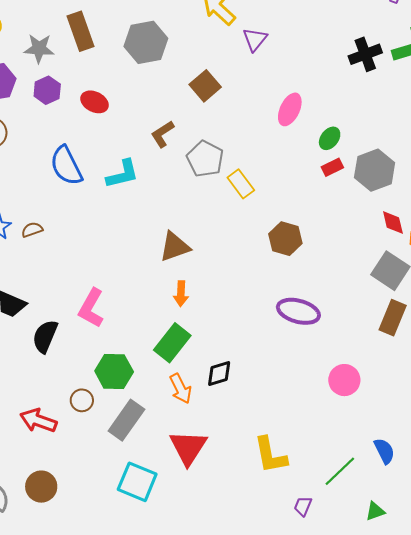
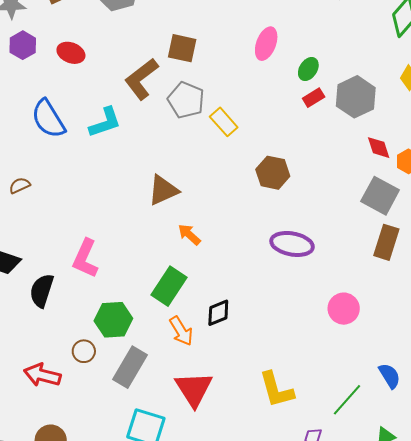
brown square: (205, 86) -> (182, 48), moved, turned -32
brown L-shape: (162, 134) -> (141, 79), size x1.5
orange arrow: (181, 294) -> (189, 235), moved, turned 135

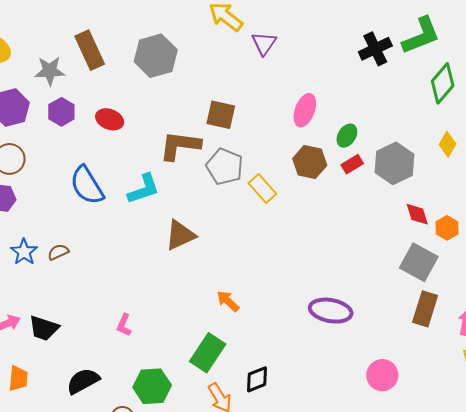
brown L-shape: (141, 79) -> (180, 146), turned 45
brown hexagon: (273, 173) -> (310, 162), moved
brown triangle: (163, 190) -> (180, 235), moved
pink L-shape: (85, 258) -> (124, 325), size x0.6
black semicircle: (42, 291) -> (83, 381), moved, turned 44

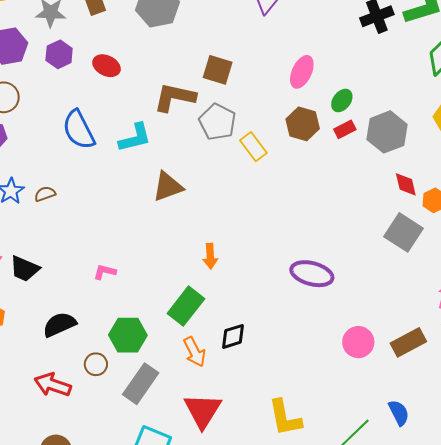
orange arrow: (228, 301) -> (210, 256), turned -140
brown rectangle: (425, 309) -> (408, 342), moved, turned 40
pink L-shape: (124, 325) -> (105, 272), turned 75

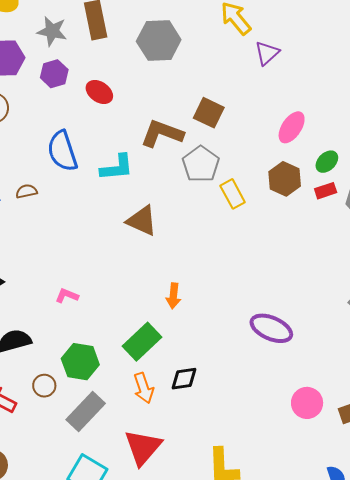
brown triangle: (168, 187) -> (142, 221), turned 36
brown semicircle: (45, 194) -> (26, 191), moved

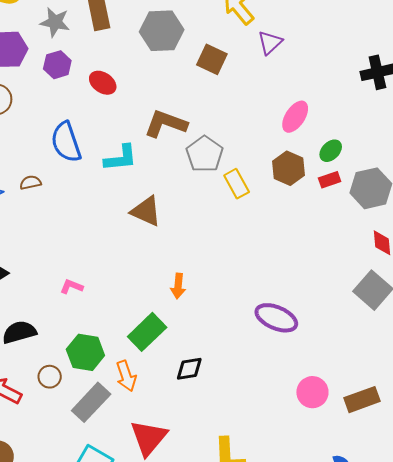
brown square: (209, 113) -> (212, 59), moved
orange arrow: (144, 388) -> (126, 376), moved

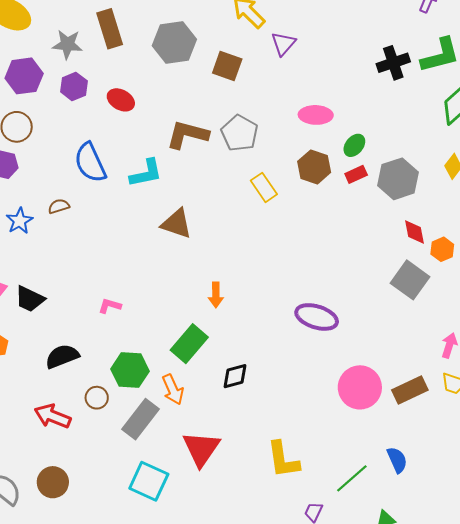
pink ellipse: (295, 117) -> (316, 115), turned 64
gray pentagon: (205, 154) -> (239, 133), moved
pink circle: (312, 392) -> (360, 387), size x1.4

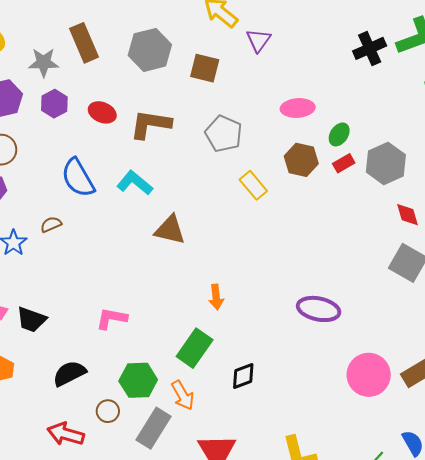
brown L-shape: (187, 135) -> (150, 124), moved
cyan L-shape: (146, 173) -> (135, 183), turned -123
pink L-shape: (110, 306) -> (112, 318), size x1.4

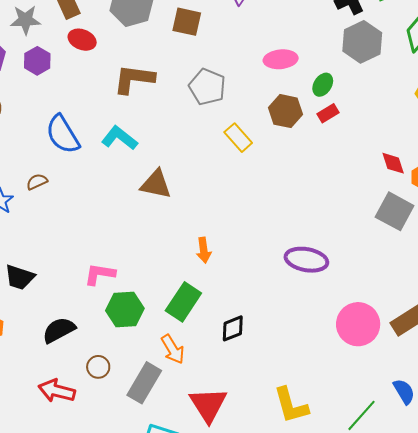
red ellipse: (102, 112) -> (82, 40), moved
gray hexagon: (386, 163) -> (362, 42), moved
green hexagon: (138, 380) -> (125, 310), moved

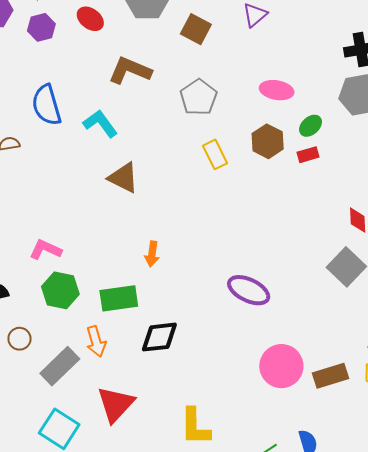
green rectangle: (183, 302) -> (119, 298), turned 33
black diamond: (233, 328) -> (159, 337), size x1.4

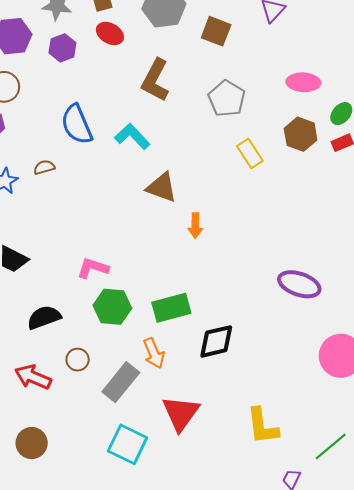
brown L-shape: (130, 70) -> (155, 80), turned -78
orange arrow: (152, 254) -> (195, 226), moved

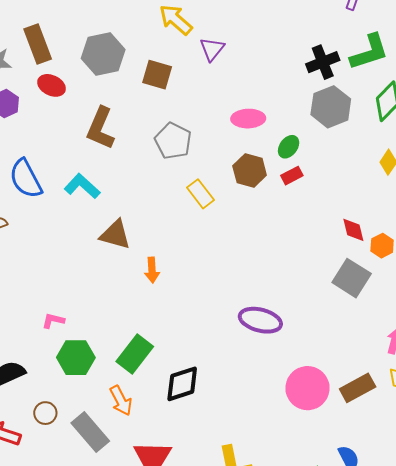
pink L-shape: (93, 268) -> (53, 321), size x0.7
green rectangle: (171, 308) -> (135, 354), turned -33
gray rectangle: (121, 382) -> (90, 432), turned -75

